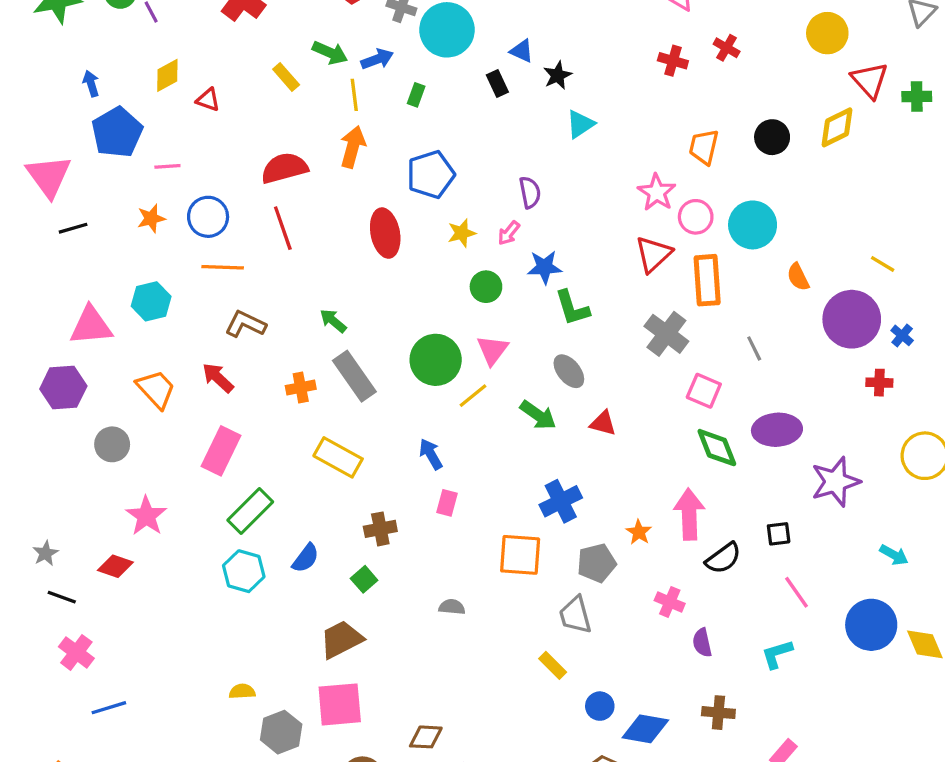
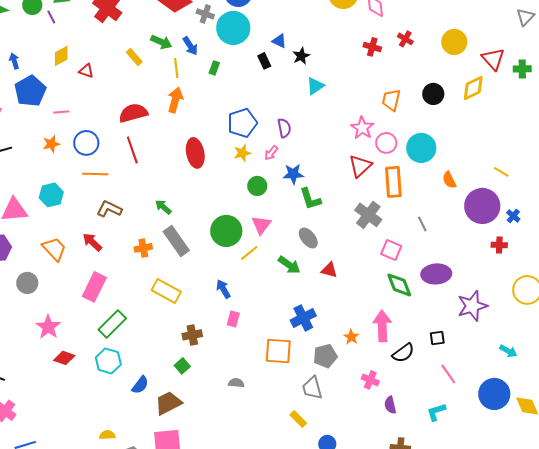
yellow circle: (827, 33) -> (454, 42), moved
blue arrow: (377, 59) -> (190, 46), turned 78
blue pentagon: (431, 175) -> (242, 123), moved
blue semicircle: (306, 558) -> (140, 385), moved
red diamond: (115, 566) -> (64, 358), moved

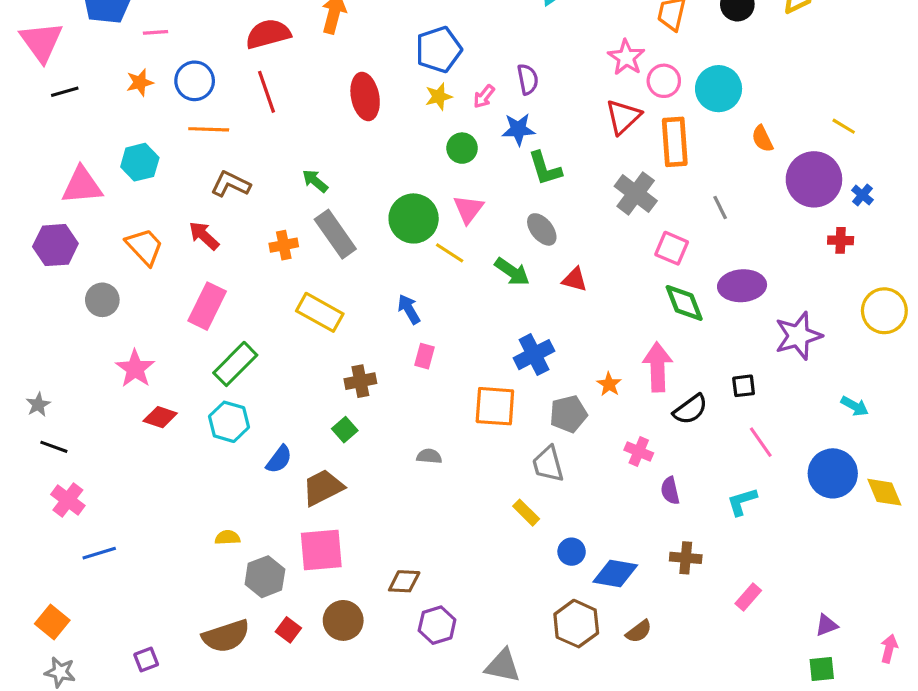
purple semicircle: (284, 128) -> (528, 79), moved
yellow line: (249, 253) -> (450, 253), turned 72

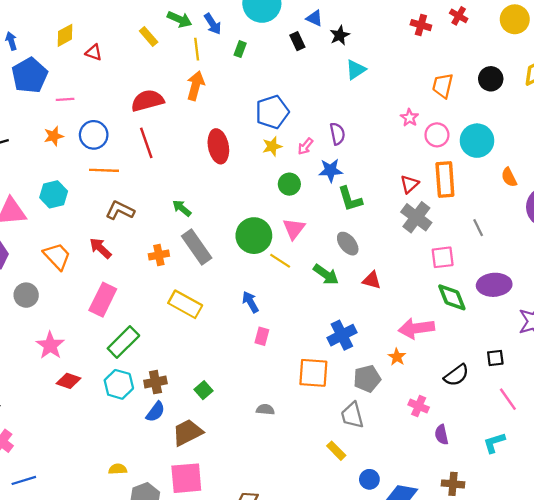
pink star: (626, 57) -> (409, 118), size x0.7
red triangle: (623, 117) -> (409, 184), moved, size x0.7
pink square: (672, 248) -> (443, 257), turned -30
pink arrow: (658, 367) -> (416, 328), moved, turned -96
brown cross: (360, 381) -> (155, 382), moved

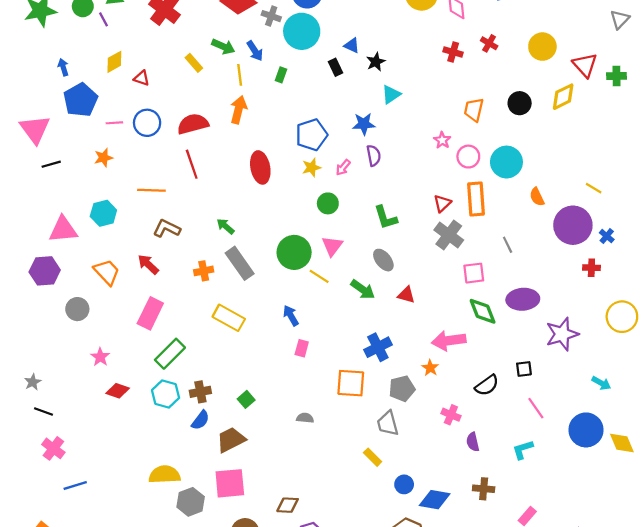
blue circle: (94, 135) -> (147, 123), moved
blue star: (331, 170) -> (364, 124), moved
pink star: (50, 345) -> (100, 357), size x0.7
yellow semicircle: (118, 469) -> (164, 475), size x1.8

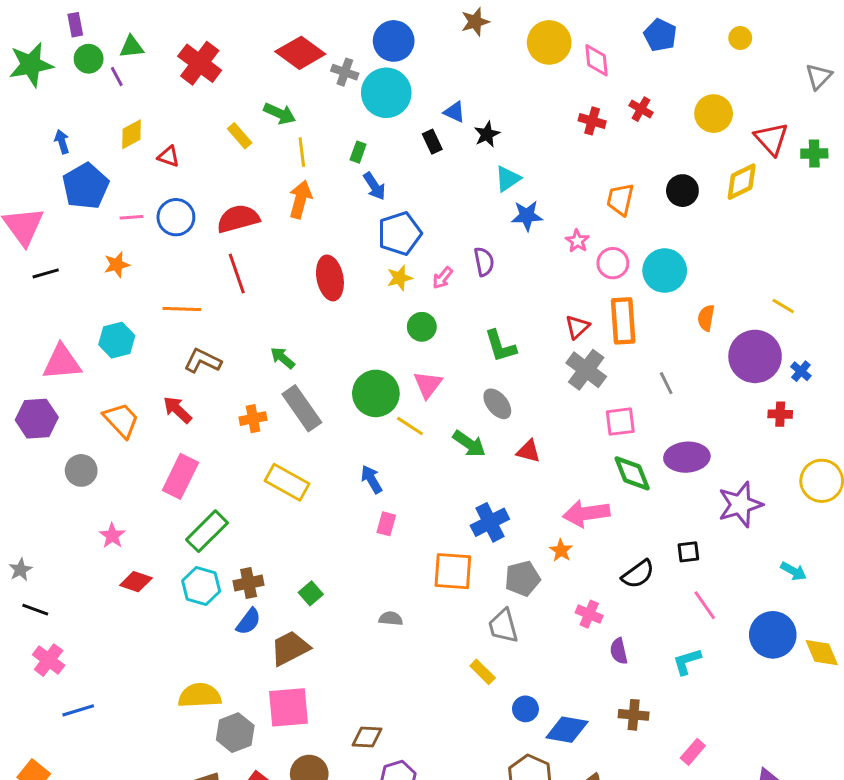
blue arrow: (255, 51) -> (374, 186), moved
blue star: (364, 124) -> (527, 216), moved
orange semicircle: (537, 197) -> (706, 318), turned 36

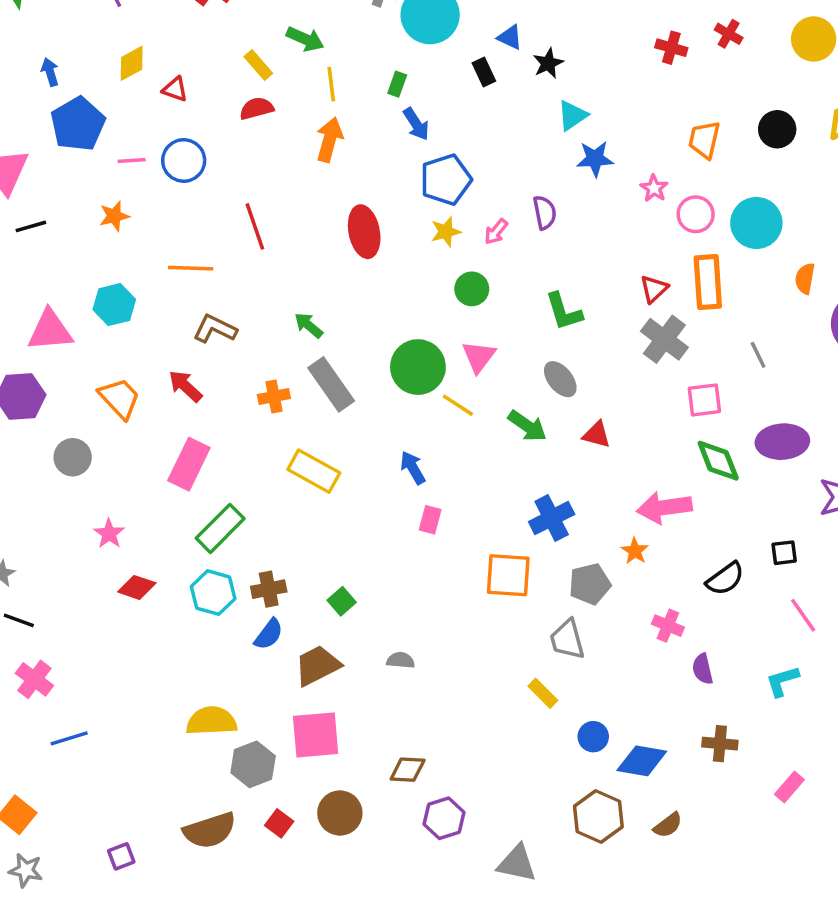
red semicircle: (238, 219) -> (257, 108), moved, size x0.7
gray semicircle: (391, 619) -> (401, 660), moved

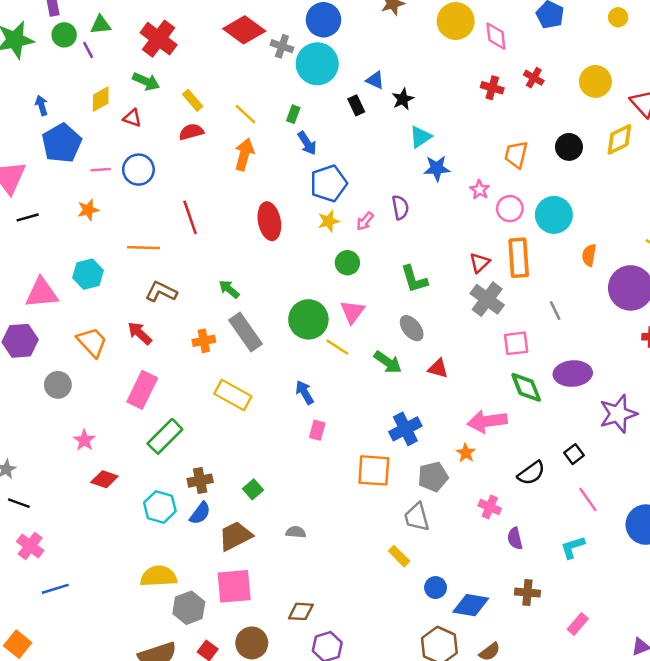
green arrow: (305, 39) -> (146, 81), moved
yellow line: (331, 84) -> (245, 114), turned -40
black square: (784, 553) -> (574, 454), turned -30
cyan hexagon: (213, 593) -> (160, 507), moved

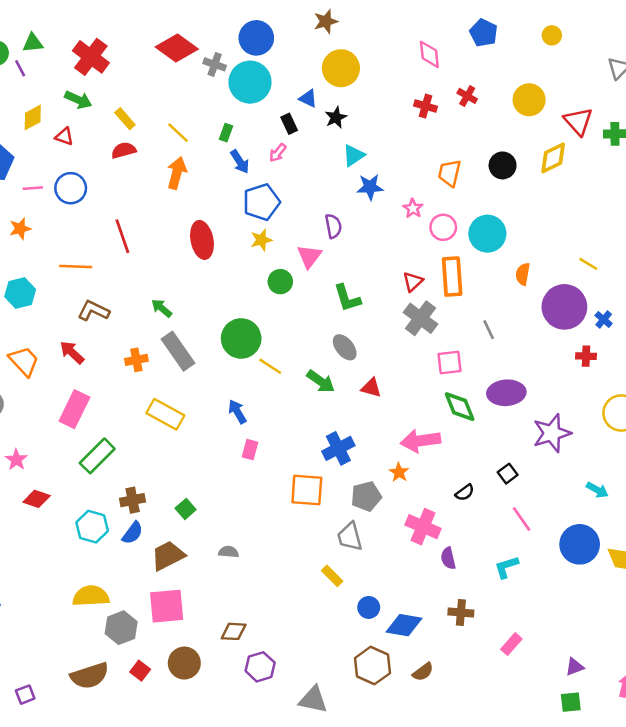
yellow circle: (456, 21) -> (341, 68), moved
pink arrow: (365, 221) -> (278, 153), moved
pink triangle: (352, 312) -> (309, 256), moved
black semicircle: (531, 473) -> (465, 493), size x0.7
pink cross: (490, 507) -> (423, 527), size x1.5

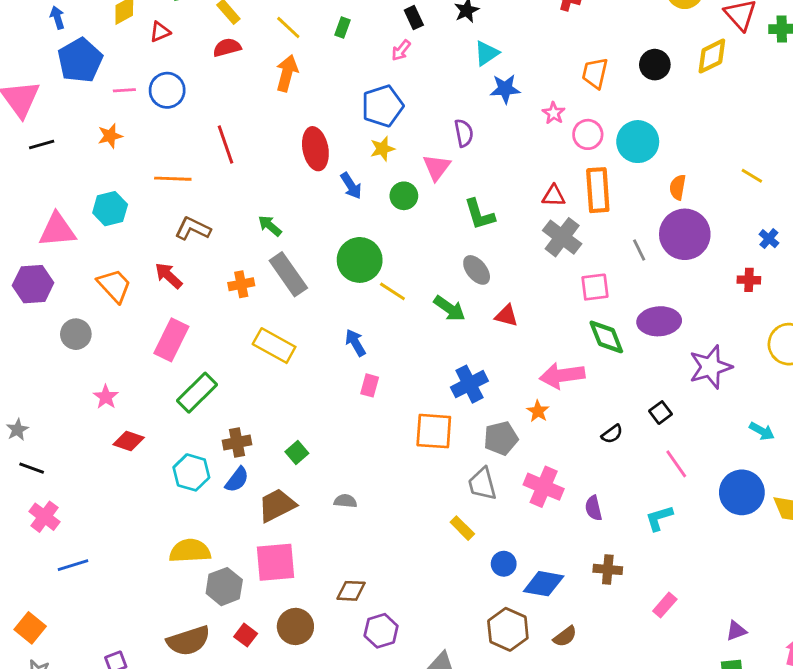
red triangle: (64, 136) -> (160, 32), turned -42
blue arrow: (240, 162) -> (351, 186), moved
red triangle: (413, 282) -> (554, 196), turned 45
purple circle: (564, 307) -> (685, 234), moved
pink cross: (423, 527) -> (544, 487), moved

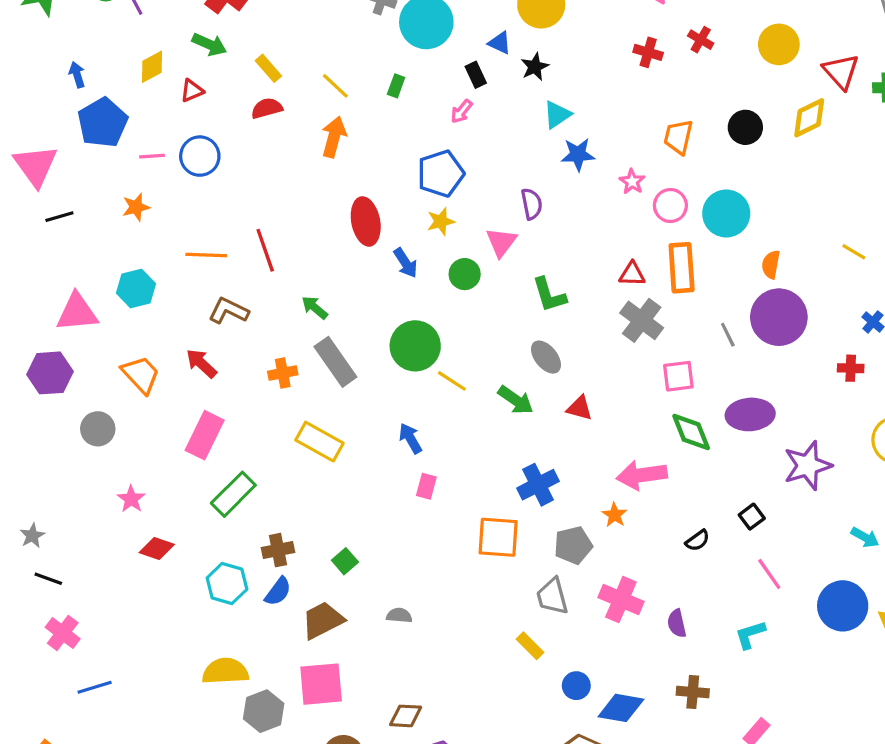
red line: (226, 144) -> (265, 250), moved

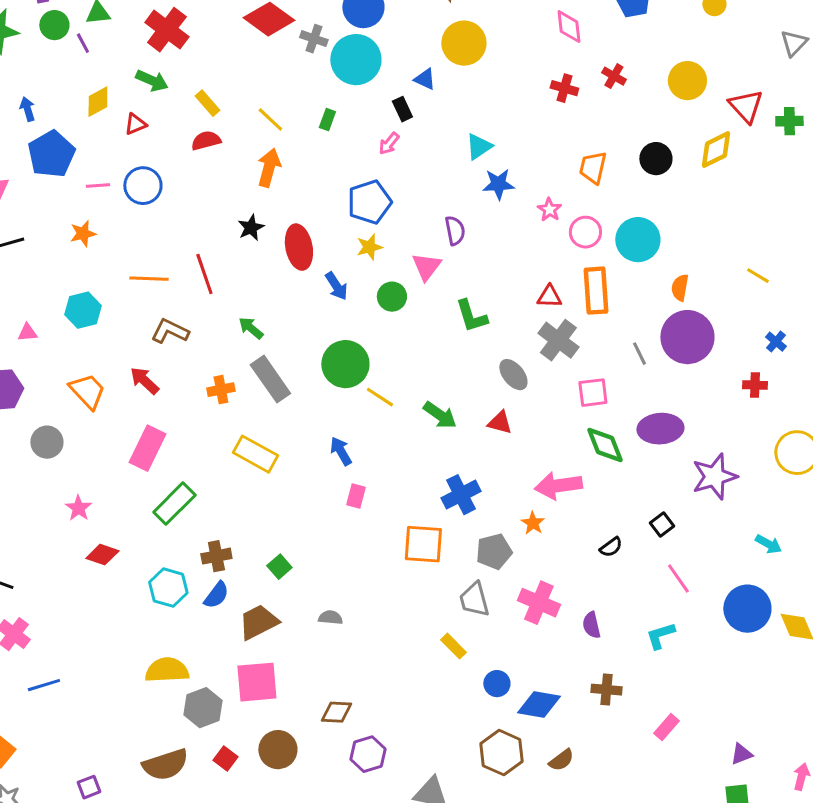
black star: (535, 67) -> (251, 228), moved
pink triangle: (77, 312) -> (27, 333), size x0.5
gray ellipse: (546, 357) -> (513, 375), moved

